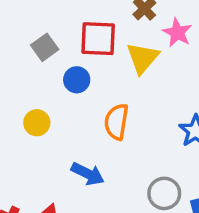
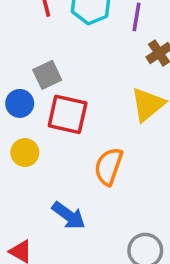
red square: (98, 39) -> (68, 114), moved
blue circle: (77, 80) -> (20, 103), moved

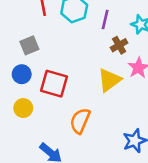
gray square: (47, 75) -> (29, 45), moved

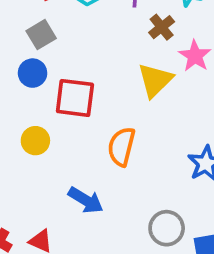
gray square: (29, 45) -> (41, 35), moved
blue circle: (22, 74) -> (33, 73), moved

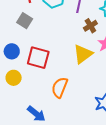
gray square: (41, 35) -> (25, 21), turned -35
blue circle: (33, 73) -> (12, 51), moved

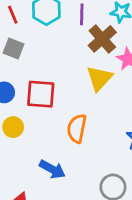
brown cross: (90, 26) -> (102, 39), size x1.5

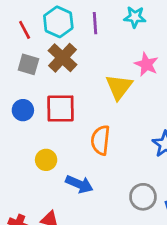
brown cross: (102, 39) -> (63, 58), moved
yellow circle: (13, 127) -> (46, 160), moved

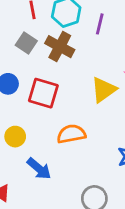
brown cross: (63, 58) -> (60, 47), turned -32
orange semicircle: (101, 140) -> (71, 134), turned 56

